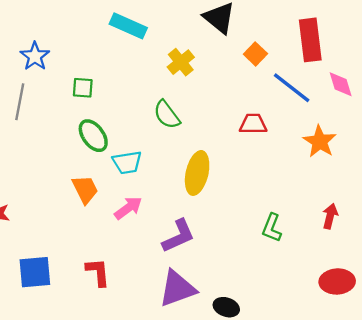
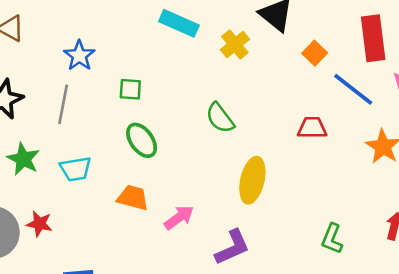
yellow cross: (181, 62) -> (235, 44), moved
cyan trapezoid: (127, 162) -> (76, 169), moved
orange trapezoid: (85, 189) -> (133, 198), turned -48

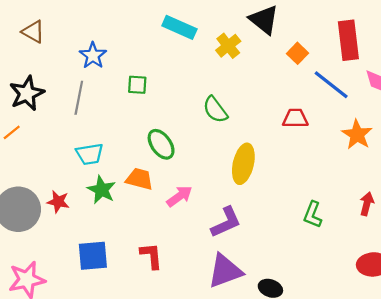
green ellipse: (142, 140) -> (161, 144), moved
green star: (23, 159) -> (102, 190), moved

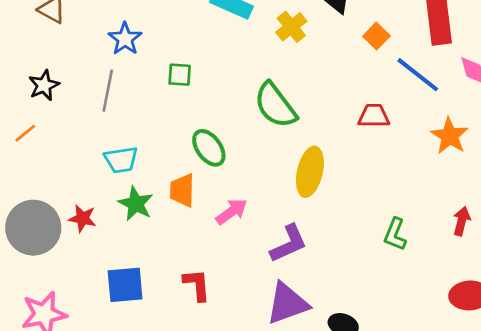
black star: (27, 93) -> (44, 85), size x0.7
green semicircle: (215, 110) -> (275, 105), size x1.4
orange trapezoid: (139, 179) -> (182, 190), turned -104

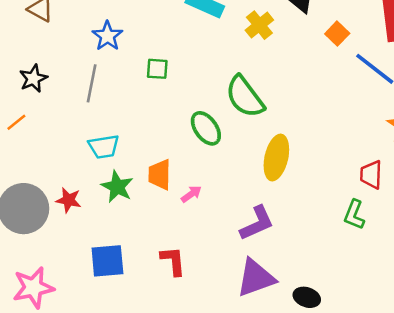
red trapezoid: (374, 116) -> (371, 175), moved, turned -88
green ellipse: (209, 148) -> (206, 128), moved
pink arrow: (231, 212) -> (191, 194), moved, size x0.7

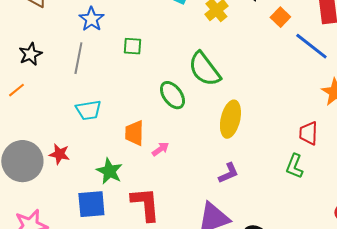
green star: (117, 187) -> (109, 171), moved
purple L-shape: (257, 223) -> (228, 173), moved, size x0.7
red L-shape: (173, 261) -> (145, 204), size x1.4

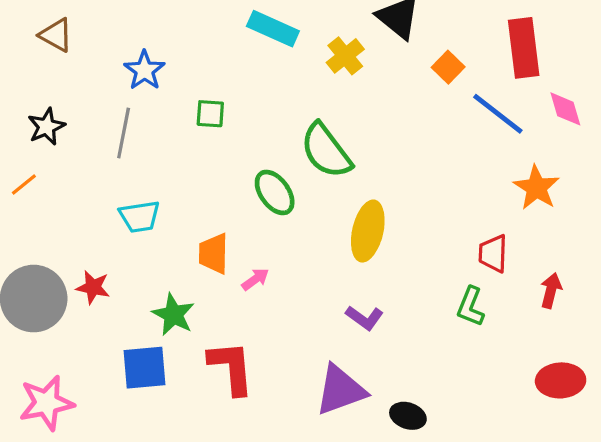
purple L-shape: (228, 173) -> (365, 318), turned 60

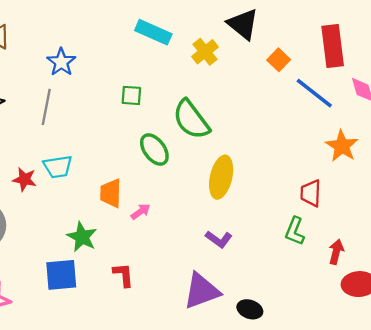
green square: (210, 114) -> (131, 95), moved
red star: (93, 287) -> (24, 179), moved
red arrow: (551, 290) -> (336, 252), moved
red L-shape: (231, 368) -> (123, 275), size x0.6

